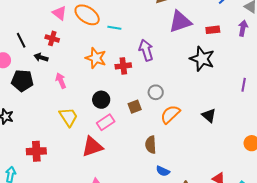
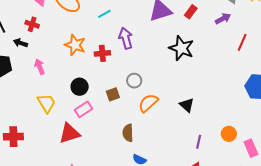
cyan line: (114, 28) -> (104, 14), moved, turned -40
purple arrow: (243, 28) -> (223, 19), turned 49
red rectangle: (213, 30) -> (191, 12), moved, turned -48
purple line: (244, 85) -> (199, 142), moved

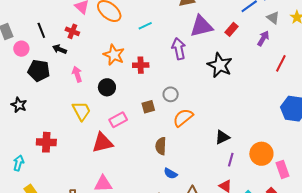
purple arrow: (223, 19) -> (263, 38), turned -35
purple arrow: (126, 38) -> (179, 49), moved
black circle: (80, 87) -> (107, 87), moved
black triangle: (187, 105) -> (222, 137), moved, turned 49
orange circle: (229, 134) -> (261, 154), size x1.5

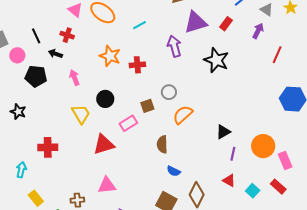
black circle: (107, 87) -> (105, 99), moved
pink rectangle: (118, 120) -> (128, 123), moved

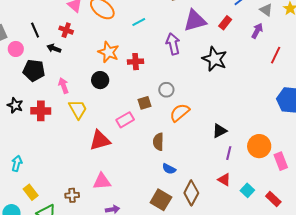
pink arrow: (74, 78) -> (63, 86), moved
black circle: (105, 99) -> (100, 80), moved
red cross: (48, 147) -> (41, 111), moved
red rectangle: (278, 187) -> (273, 199), moved

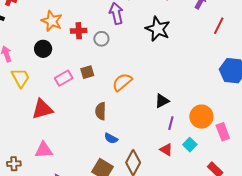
gray circle: (166, 90) -> (101, 39), moved
pink rectangle: (125, 120) -> (64, 78), moved
cyan square: (247, 190) -> (190, 145), moved

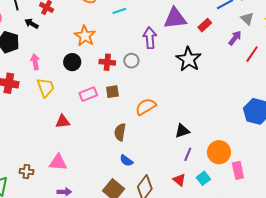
red line: (219, 26) -> (252, 54), moved
red cross: (79, 31) -> (107, 62), moved
red triangle: (42, 109) -> (63, 122), size x0.7

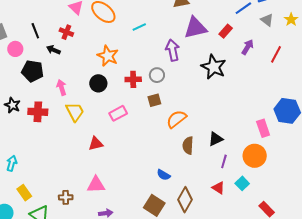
purple arrow: (235, 38) -> (248, 47), moved
brown square: (112, 92) -> (154, 100), moved
brown semicircle: (120, 132) -> (188, 145), moved
pink rectangle: (238, 170) -> (263, 128), moved

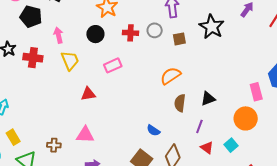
brown square: (154, 100) -> (179, 39), moved
purple line: (224, 161) -> (199, 126), moved

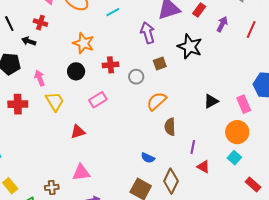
gray circle: (155, 30) -> (136, 77), moved
black triangle: (208, 99) -> (211, 101), moved
cyan square: (231, 145) -> (234, 158), moved

